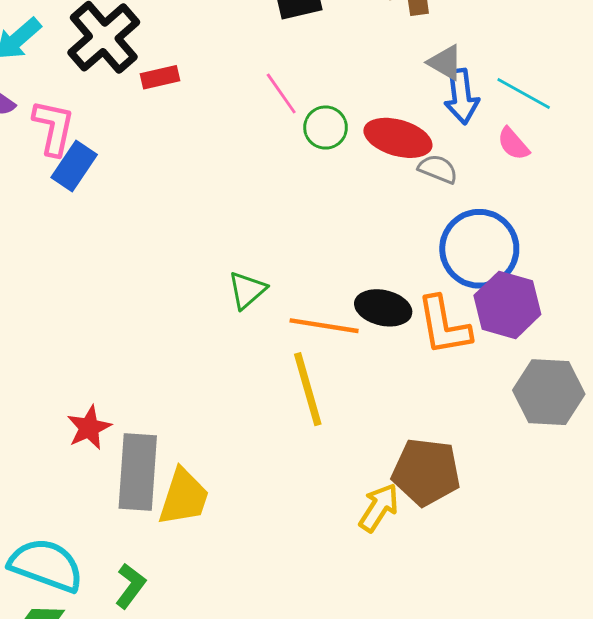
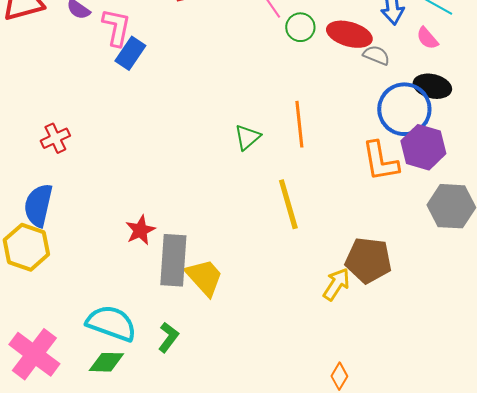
black ellipse: (383, 308) -> (432, 86), moved
orange line: (324, 326) -> (299, 124), moved, turned 75
yellow trapezoid: (184, 497) -> (204, 277), turned -60

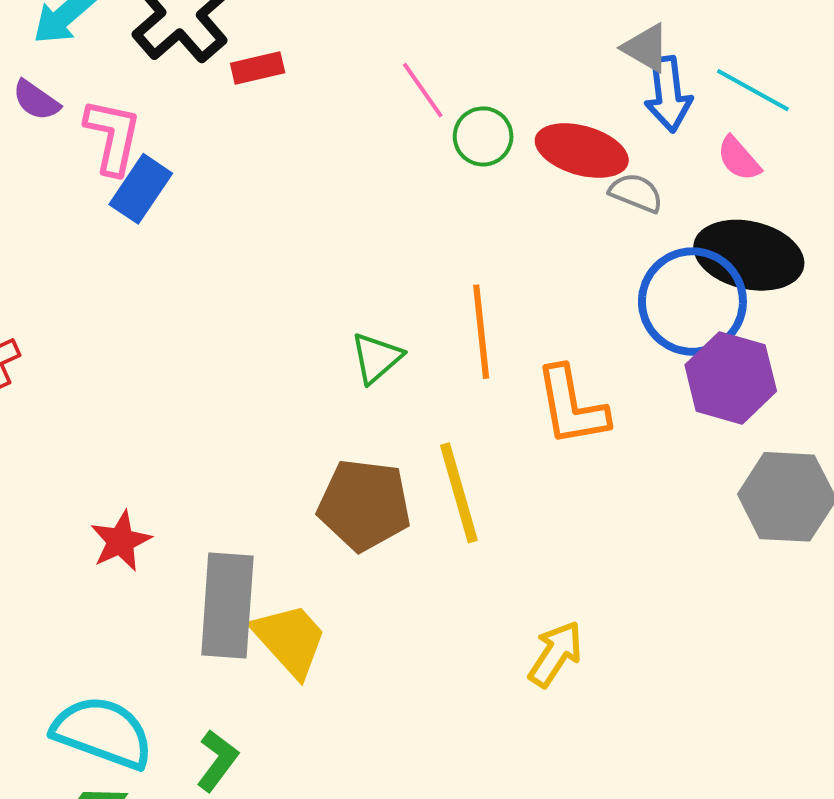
black ellipse: (432, 86) -> (749, 255), size x1.4
orange L-shape: (380, 161) -> (572, 406), moved
red star: (140, 230) -> (121, 541), moved
brown pentagon: (368, 260) -> (364, 505), moved

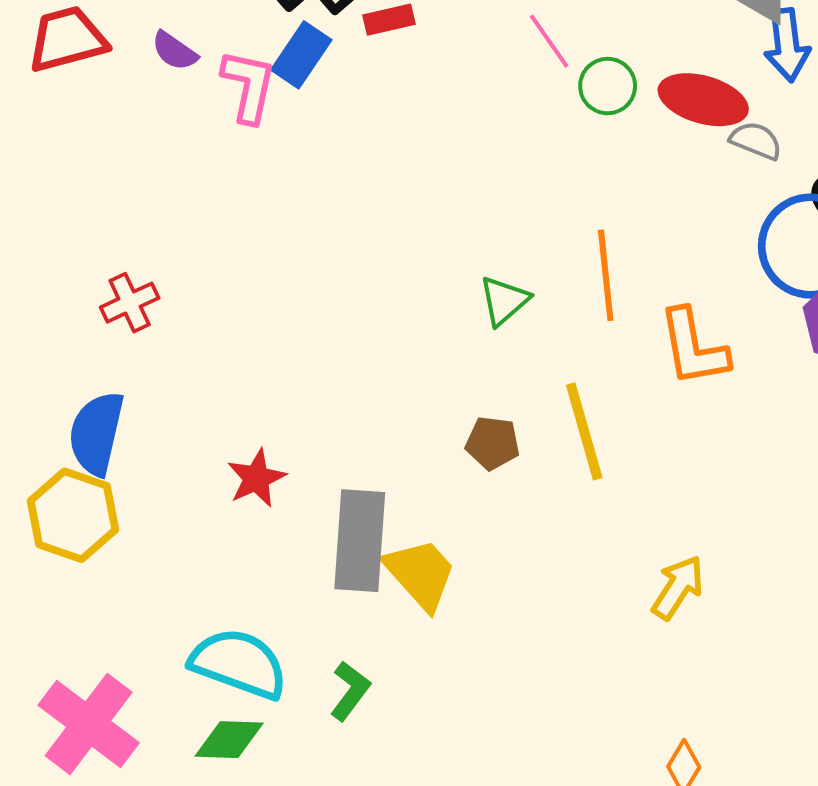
blue rectangle: (141, 189) -> (301, 55), moved
brown pentagon: (364, 505) -> (492, 443), size x0.6

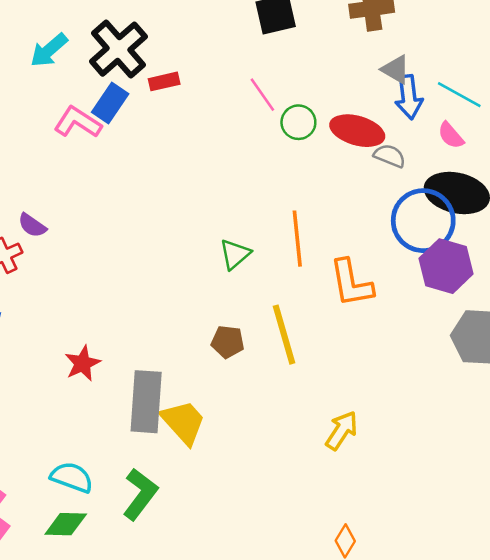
purple semicircle: (174, 51) -> (32, 225), moved
pink L-shape: (249, 86) -> (78, 122), turned -69
cyan semicircle: (239, 664) -> (72, 477), size x0.7
green L-shape: (350, 691) -> (140, 494), size x1.4

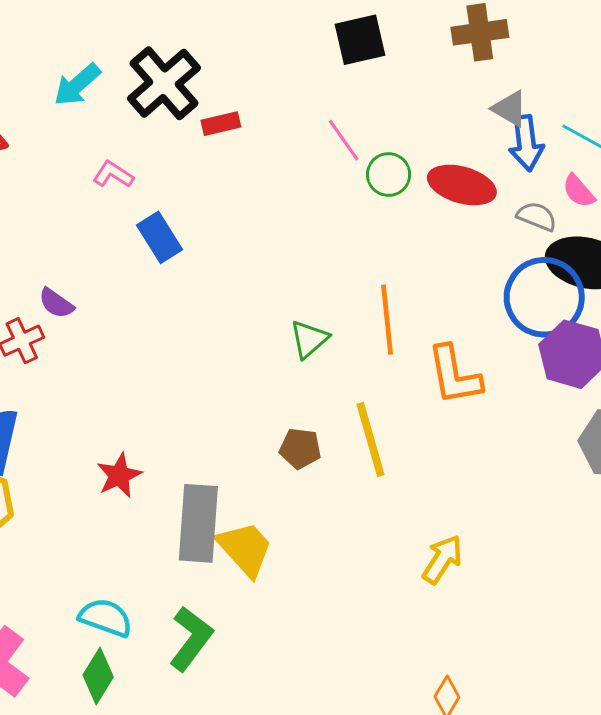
blue rectangle: (110, 103) -> (159, 237), moved, turned -66
pink L-shape: (78, 122) -> (113, 175), size x0.7
gray semicircle: (390, 156) -> (537, 216), moved
green diamond: (66, 524) -> (98, 676), turned -60

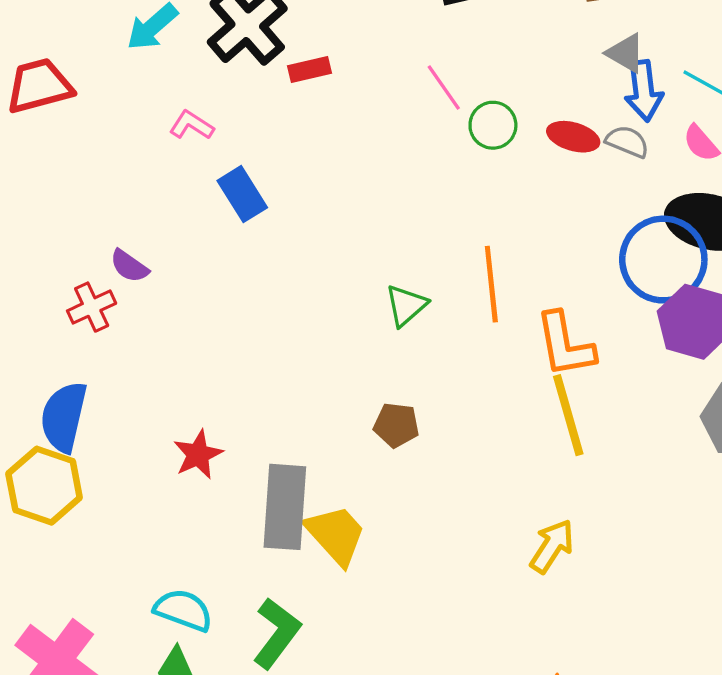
red ellipse: (462, 185) -> (573, 137), size x0.7
gray semicircle: (537, 216) -> (627, 142), moved
yellow line: (371, 439) -> (568, 415), moved

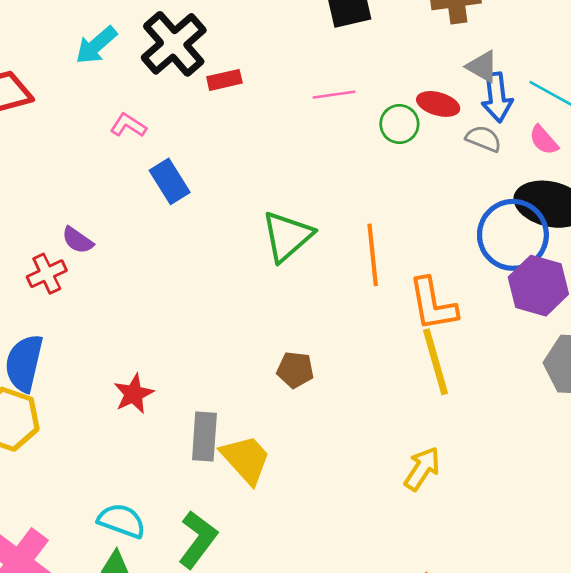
pink line: (444, 88) -> (334, 95), turned -63
green circle: (493, 125) -> (399, 124), moved
red ellipse: (573, 137) -> (438, 104), moved
green triangle: (406, 305) -> (287, 236), moved, size x1.5
gray rectangle: (285, 507) -> (204, 437), size x0.7

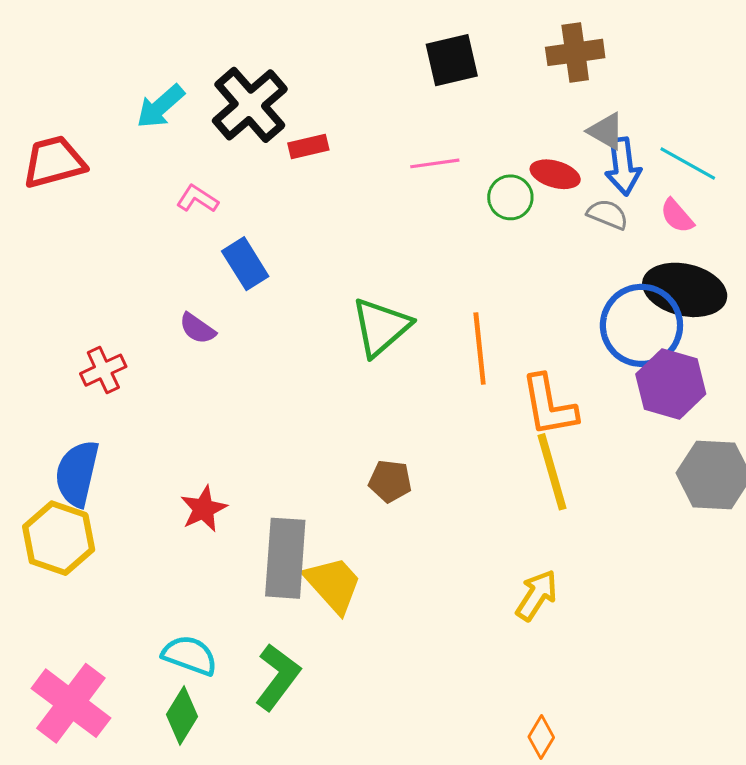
purple semicircle: (78, 240) -> (197, 328), moved
gray rectangle: (204, 437) -> (285, 558), size x1.4

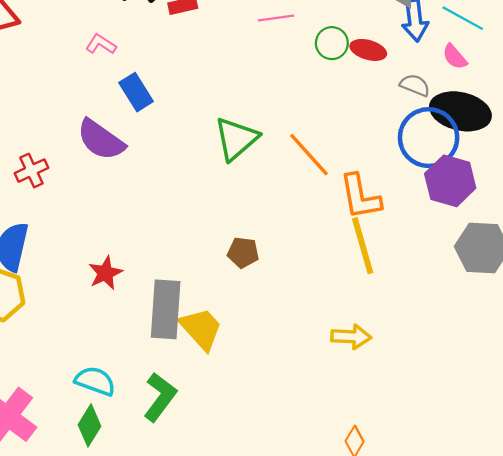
red ellipse: (555, 174) -> (368, 50), moved
gray semicircle: (608, 214) -> (415, 85), moved
purple semicircle: (197, 328) -> (101, 140), size x1.8
orange line: (480, 348) -> (309, 155), turned -36
yellow arrow: (537, 595) -> (351, 337), turned 60

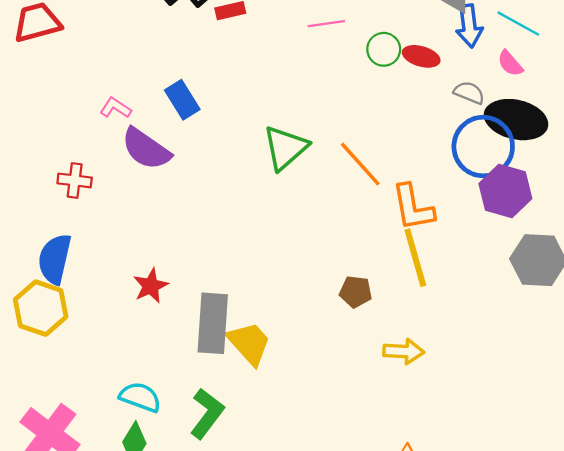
pink L-shape: (101, 44) -> (116, 108), moved
red cross: (31, 171) -> (75, 180), turned 32
brown pentagon: (243, 252) -> (356, 292), moved

